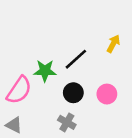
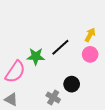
black circle: (73, 93) -> (72, 84), moved
pink circle: (107, 94) -> (90, 54), moved

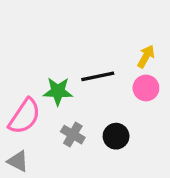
black line: (60, 47) -> (98, 76), turned 30
gray cross: (53, 97) -> (73, 135), moved

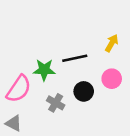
pink circle: (146, 88) -> (112, 79), moved
black circle: (116, 136) -> (84, 91), moved

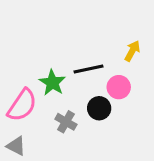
green star: (44, 70) -> (52, 83), turned 30
pink circle: (112, 79) -> (119, 87), moved

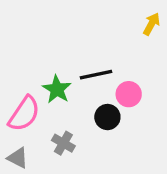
yellow arrow: (132, 51) -> (152, 24), moved
gray cross: (66, 122) -> (63, 143), moved

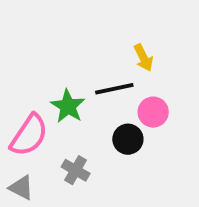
yellow arrow: (152, 24) -> (143, 58), moved, turned 125

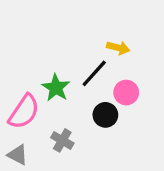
yellow arrow: (143, 58) -> (118, 48), turned -50
black line: (114, 89) -> (94, 73), turned -36

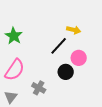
green star: (56, 88) -> (14, 36), moved
gray triangle: (18, 155) -> (11, 97), turned 40

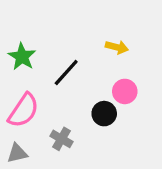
black line: (59, 46) -> (66, 72), moved
gray triangle: (11, 97) -> (17, 153), turned 40

